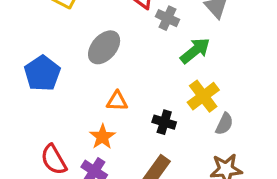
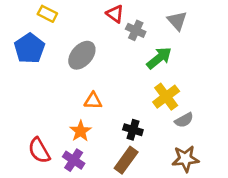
blue pentagon: (42, 73) -> (29, 48), moved
black cross: (164, 122) -> (133, 130), moved
gray semicircle: (224, 124) -> (184, 120), turned 36

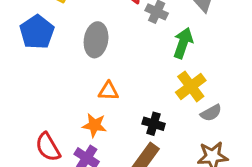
gray ellipse: (82, 55) -> (96, 40), turned -32
green arrow: (159, 58) -> (183, 43), turned -32
orange star: (81, 131) -> (94, 125), turned -30

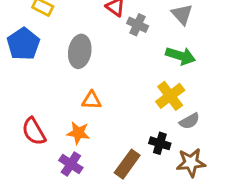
green arrow: (183, 43) -> (181, 56), moved, turned 88
black cross: (154, 124) -> (160, 143), moved
red semicircle: (48, 147) -> (34, 131), moved

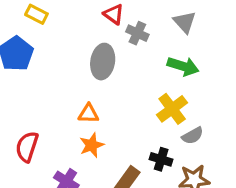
gray ellipse: (80, 51) -> (103, 62), moved
red semicircle: (34, 131) -> (27, 147), turned 48
orange star: (78, 133) -> (92, 145), moved, turned -30

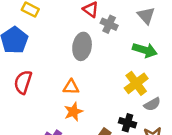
red semicircle: (27, 147) -> (23, 82), moved

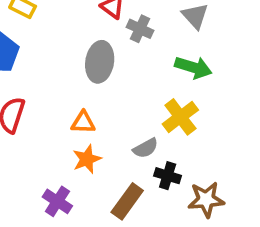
gray semicircle: (152, 104) -> (146, 148), moved

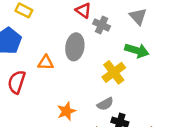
yellow cross: (180, 117) -> (114, 72), moved
orange triangle: (83, 122) -> (46, 63), moved

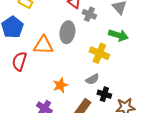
orange triangle: (46, 63) -> (43, 45), size x1.5
yellow cross: (114, 72) -> (99, 53), turned -30

